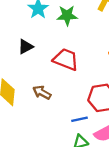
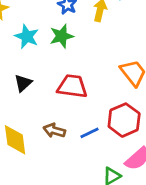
blue line: (79, 119) -> (89, 133), moved

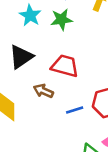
black triangle: (23, 83) -> (21, 57), size x1.5
brown arrow: (54, 130) -> (43, 91), moved

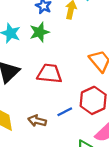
brown arrow: (43, 91) -> (37, 121), moved

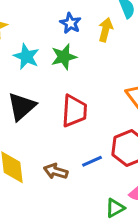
red trapezoid: (49, 74) -> (74, 111), turned 85

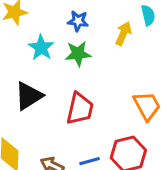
blue star: (70, 23) -> (78, 21), moved, turned -30

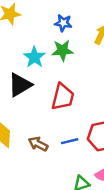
cyan star: (41, 48) -> (34, 57), moved

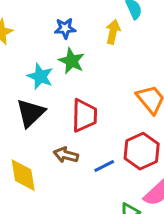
green star: (62, 50) -> (72, 61), turned -30
brown arrow: (38, 144) -> (66, 155), moved

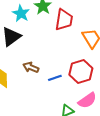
red trapezoid: (84, 116) -> (64, 20), moved

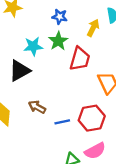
cyan star: (21, 13) -> (33, 46), turned 30

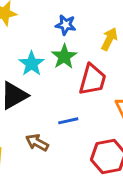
cyan star: (33, 46) -> (32, 64), turned -30
blue line: (62, 122) -> (68, 121), moved

